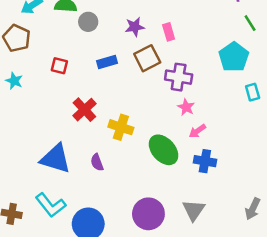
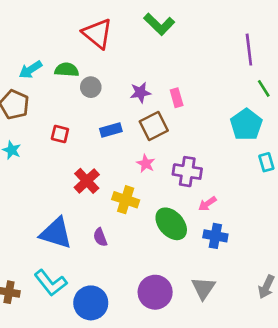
purple cross: (179, 77) -> (187, 172), moved
pink star: (186, 107) -> (146, 164), moved

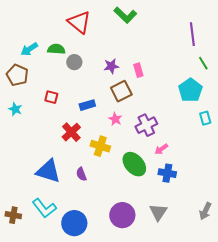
blue rectangle: (111, 130) -> (87, 105), moved
purple cross: (187, 172) -> (146, 125), turned -35

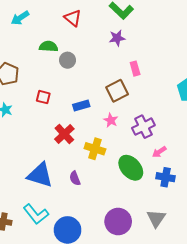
red triangle: (79, 22) -> (73, 18), size x0.7
cyan arrow: (29, 49) -> (20, 18), moved
purple star: (111, 66) -> (117, 38), moved

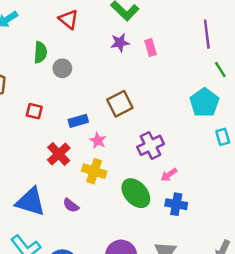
green semicircle: (49, 46) -> (40, 52), turned 90
pink rectangle: (135, 69) -> (150, 47), moved
pink star: (111, 120) -> (98, 141), moved
purple semicircle: (75, 178) -> (71, 205), turned -32

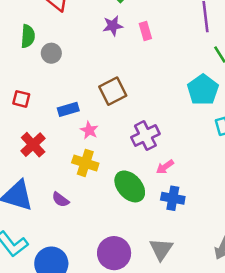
red cross: (59, 154) -> (33, 145), moved

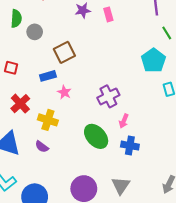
brown square: (113, 91) -> (64, 52), moved
yellow cross: (85, 163) -> (48, 120), moved
pink arrow: (165, 167) -> (124, 121), turned -32

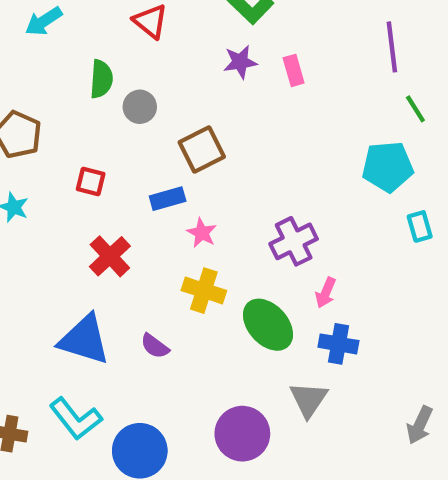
cyan pentagon: (153, 61) -> (388, 167), turned 30
yellow cross: (48, 120) -> (204, 291), moved
gray triangle: (121, 186) -> (309, 399), moved

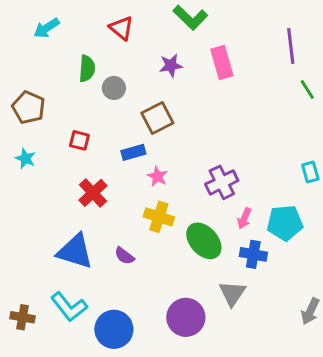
purple star: (240, 62) -> (171, 65), moved
pink rectangle: (294, 70) -> (222, 63), size x1.5
cyan pentagon: (388, 167) -> (285, 223), moved

